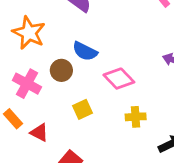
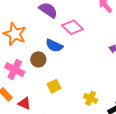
pink diamond: (119, 79) -> (72, 27), moved
yellow cross: (136, 117) -> (91, 98), moved, turned 32

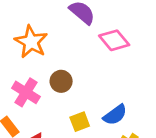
blue semicircle: (54, 46) -> (115, 115), moved, turned -66

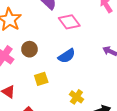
blue semicircle: (115, 115) -> (67, 56), moved

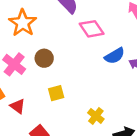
blue semicircle: (67, 56) -> (115, 56), moved

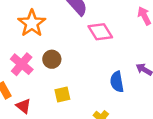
blue semicircle: (115, 56) -> (117, 82), moved, turned 108

